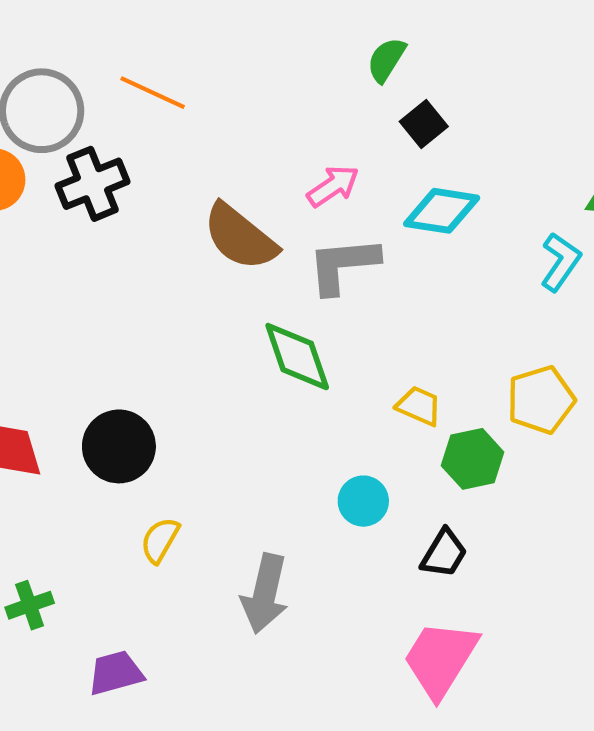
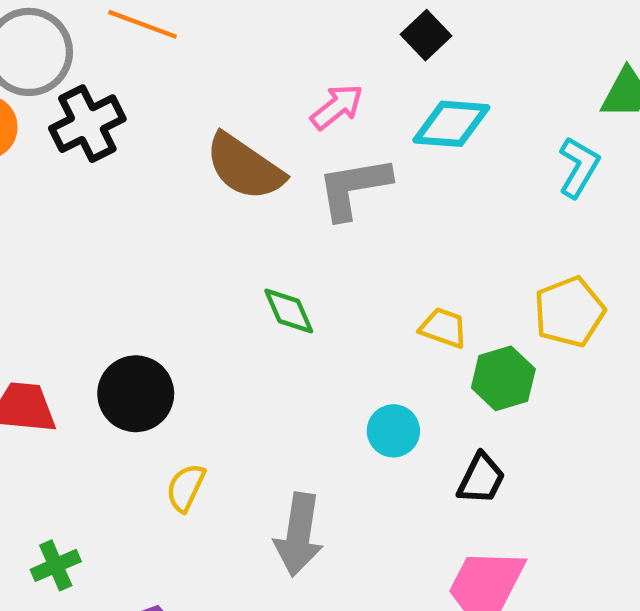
green diamond: (297, 357) -> (289, 311), moved, size x0.7

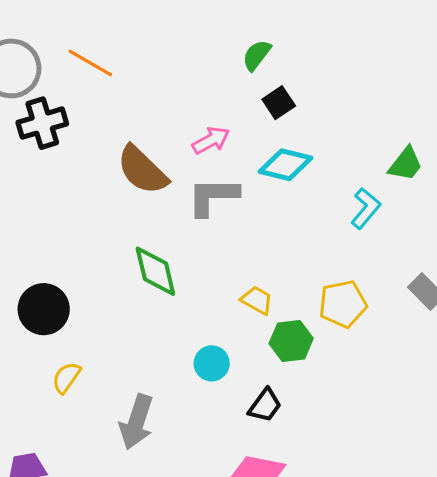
green diamond: (289, 311) -> (155, 271), size x1.4

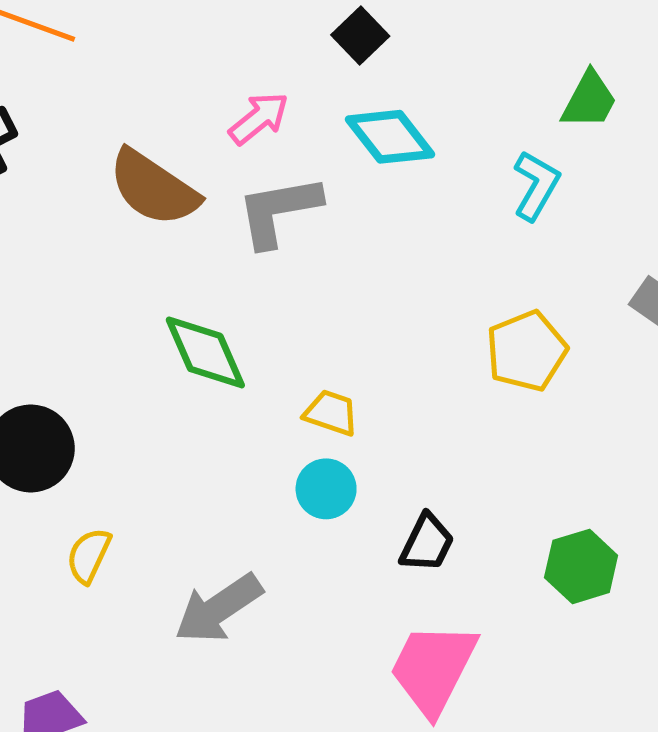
cyan diamond: (285, 165) -> (390, 137), turned 48
yellow trapezoid: (257, 300) -> (331, 413), moved
green hexagon: (291, 341) -> (581, 566), moved
gray arrow: (137, 422) -> (218, 608), turned 48

